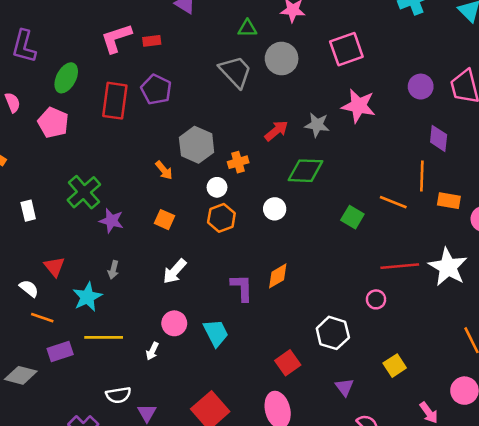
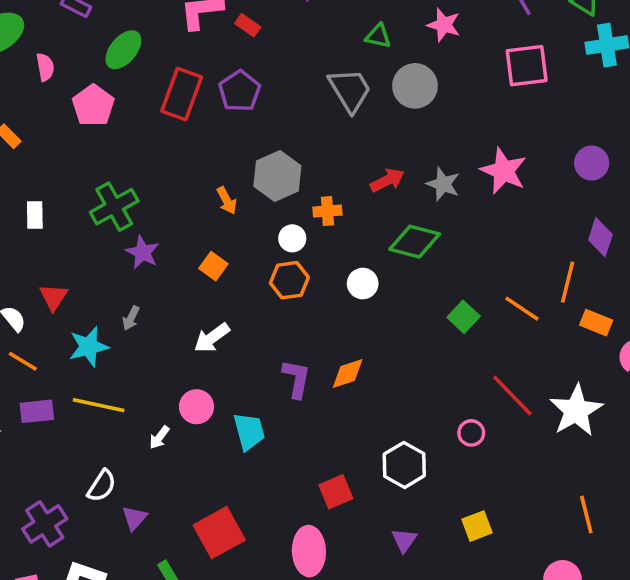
red rectangle: (152, 41) -> (248, 25), turned 30
pink square: (346, 49) -> (527, 66), moved
red line: (400, 266) -> (512, 396), turned 39
white semicircle: (118, 395) -> (102, 486), turned -60

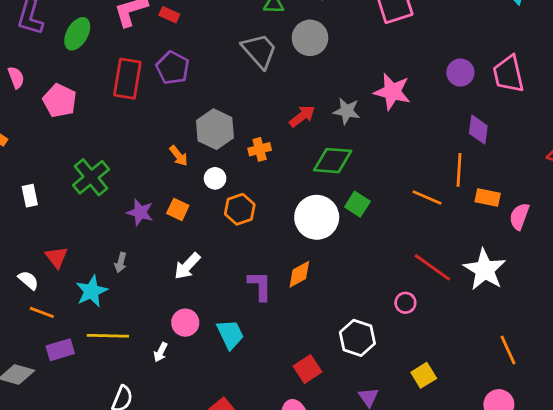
green ellipse: (123, 50) -> (77, 34), moved
white circle: (292, 238) -> (215, 178), moved
purple star: (143, 252) -> (140, 212), moved
white circle: (363, 284) -> (317, 217), moved, size x1.8
green square: (464, 317) -> (357, 204), moved

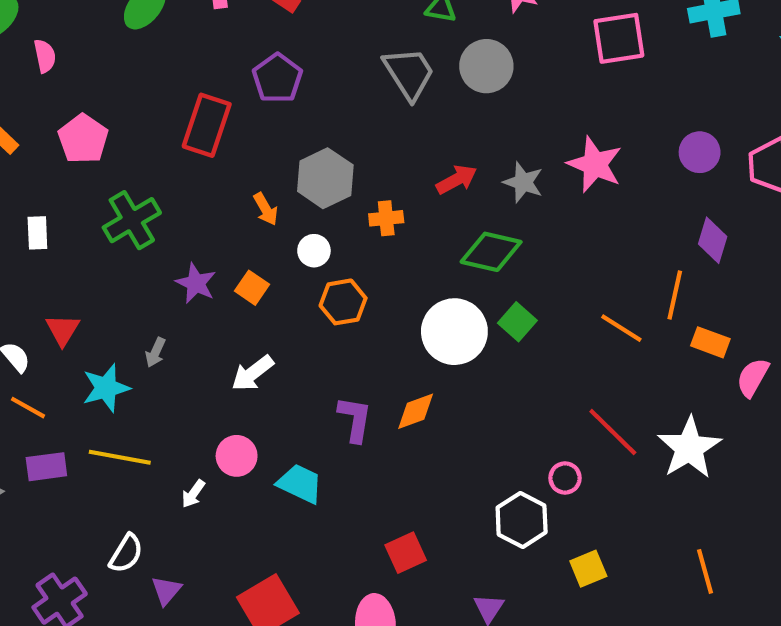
red rectangle: (127, 79) -> (207, 125), moved
pink pentagon: (60, 101) -> (83, 139), moved
cyan trapezoid: (230, 334) -> (300, 484), turned -48
white hexagon: (357, 338) -> (522, 520), moved
yellow square: (424, 375) -> (588, 569), moved

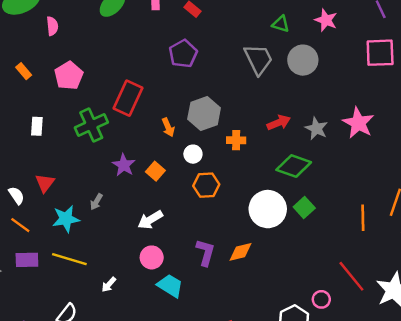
red rectangle: (207, 125) -> (128, 98), moved
orange line: (621, 328) -> (363, 218), turned 50
pink circle: (237, 456) -> (152, 257), moved

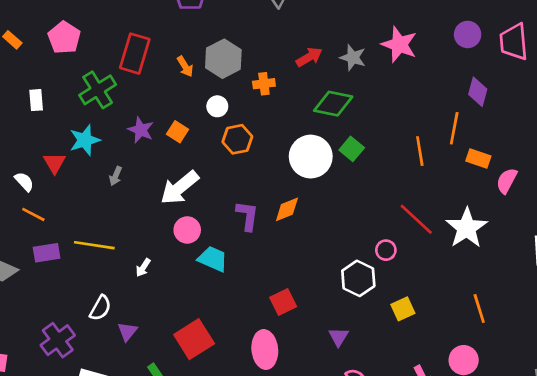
orange arrow: (168, 127) -> (185, 66), moved
cyan star: (66, 219) -> (85, 140), moved
white arrow: (150, 220) -> (180, 188), size x1.4

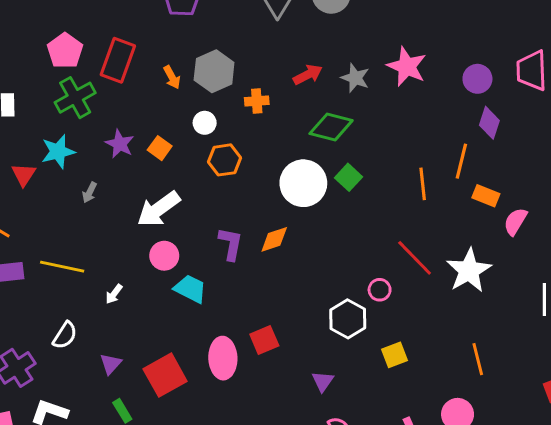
purple circle: (468, 34) -> (477, 79), moved
pink pentagon: (64, 38) -> (65, 51), moved
purple triangle: (127, 331) -> (111, 364), moved
pink ellipse: (265, 349) -> (223, 358), moved

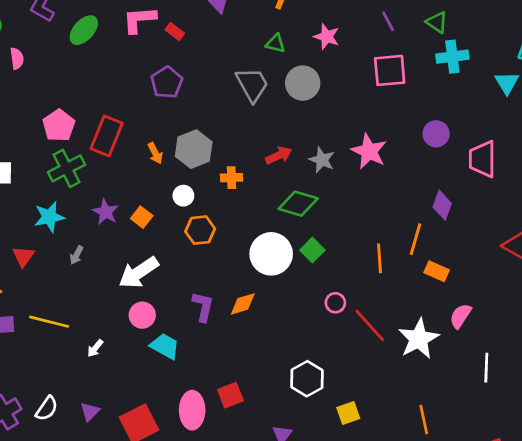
purple circle: (477, 79) -> (436, 134), moved
red triangle: (24, 175) -> (23, 256), moved
pink semicircle: (515, 222) -> (460, 316), moved
pink circle: (380, 290) -> (335, 303), moved
white semicircle: (65, 335) -> (47, 408), moved

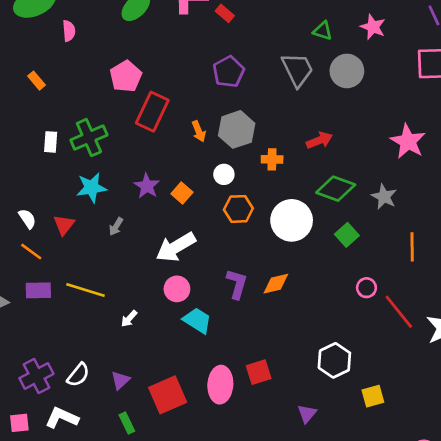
purple pentagon: (167, 82) -> (229, 72), moved
pink pentagon: (59, 125) -> (126, 76), moved
gray star: (322, 160) -> (384, 197), moved
green cross: (67, 168) -> (89, 138), moved
white circle: (271, 254) -> (292, 220), moved

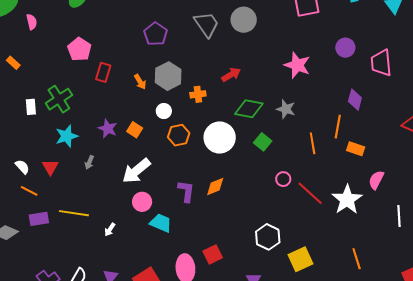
red rectangle: (152, 112) -> (103, 72), size x0.7
yellow square: (373, 396) -> (301, 259), size x1.4

